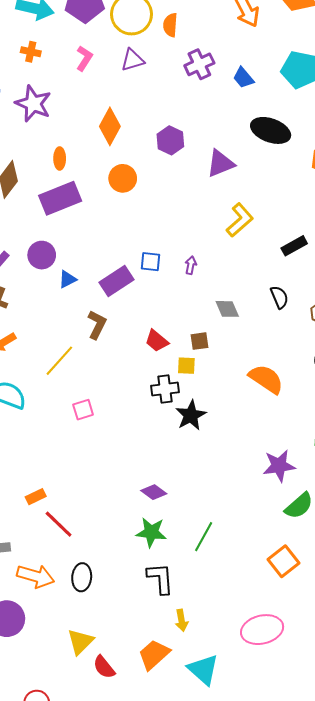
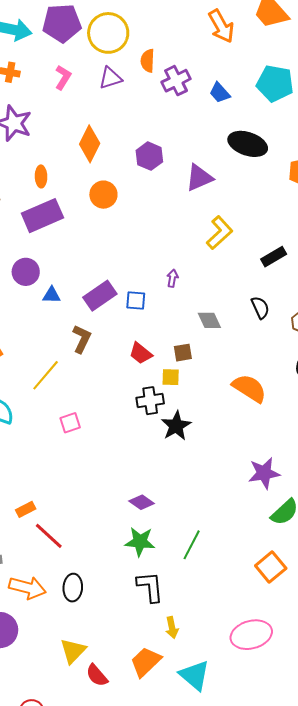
orange semicircle: (170, 25) -> (148, 61), moved
blue square: (151, 262) -> (136, 301), moved
blue triangle: (67, 279) -> (52, 295), turned 30

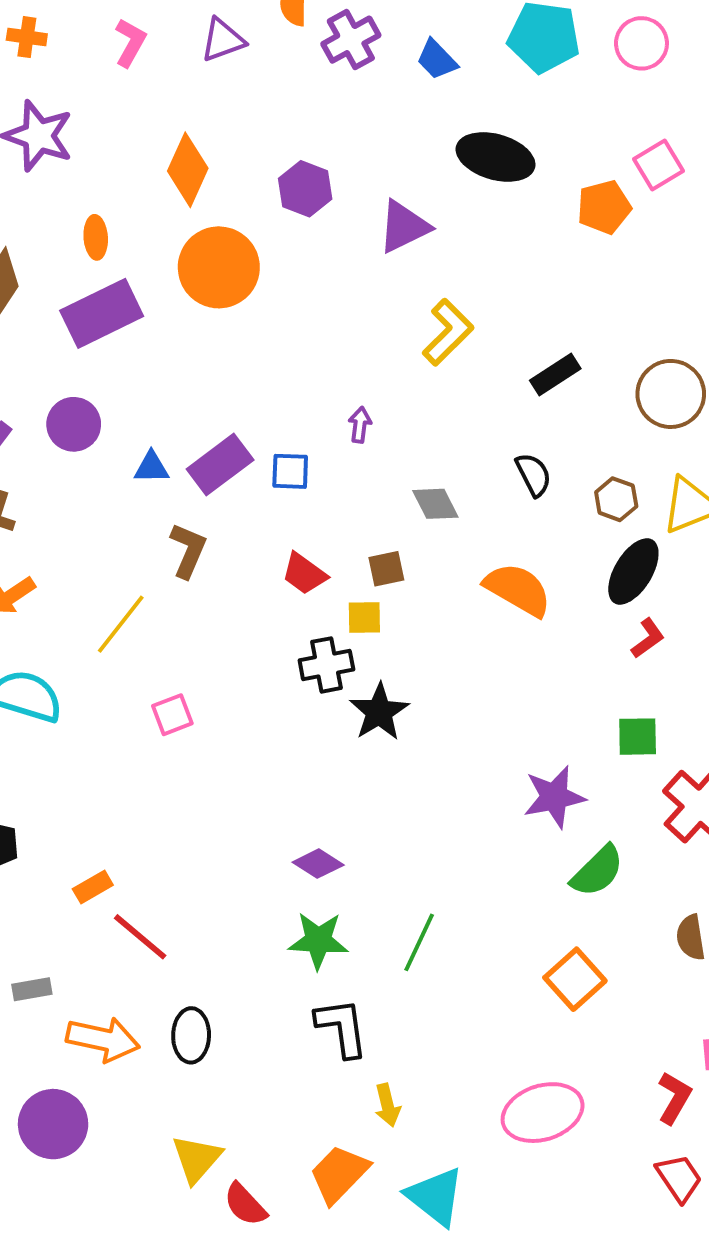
orange circle: (103, 195) -> (219, 267), size x1.5
blue triangle: (52, 295) -> (151, 467), moved
orange semicircle: (249, 388) -> (518, 590), moved

